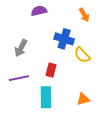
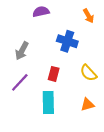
yellow semicircle: (82, 55) -> (88, 73), moved
purple line: (19, 78) -> (20, 82), turned -36

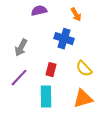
orange arrow: (88, 16) -> (76, 15), moved
orange triangle: (87, 105) -> (83, 99), size x1.5

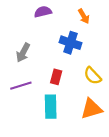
purple line: (19, 78) -> (21, 86), turned 30

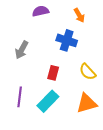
purple line: (21, 86) -> (20, 97), moved, turned -66
cyan rectangle: (51, 107) -> (48, 101), turned 45

